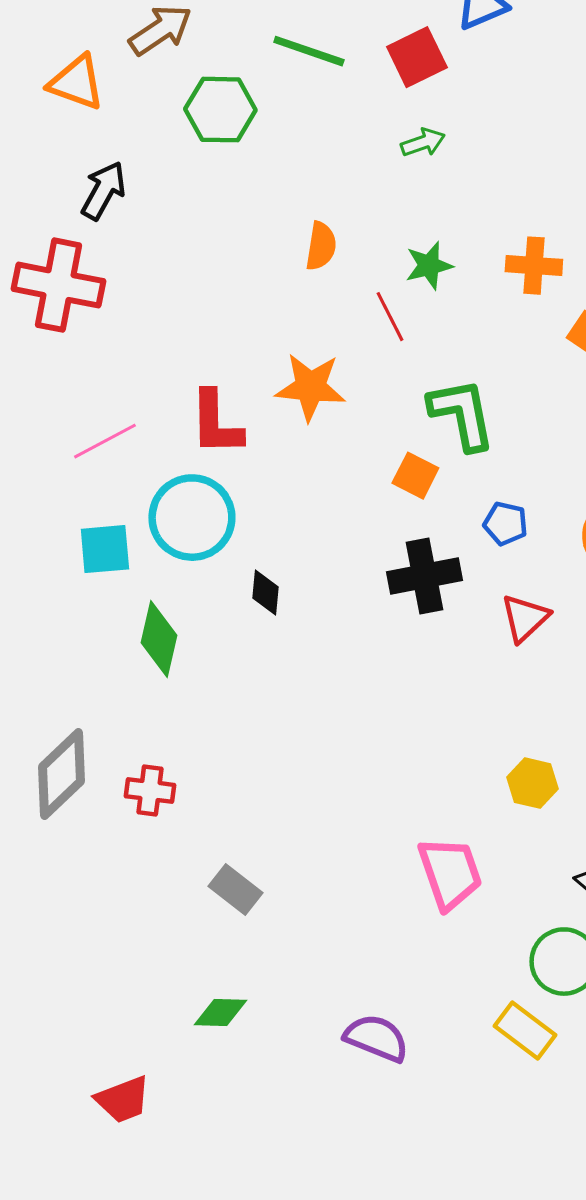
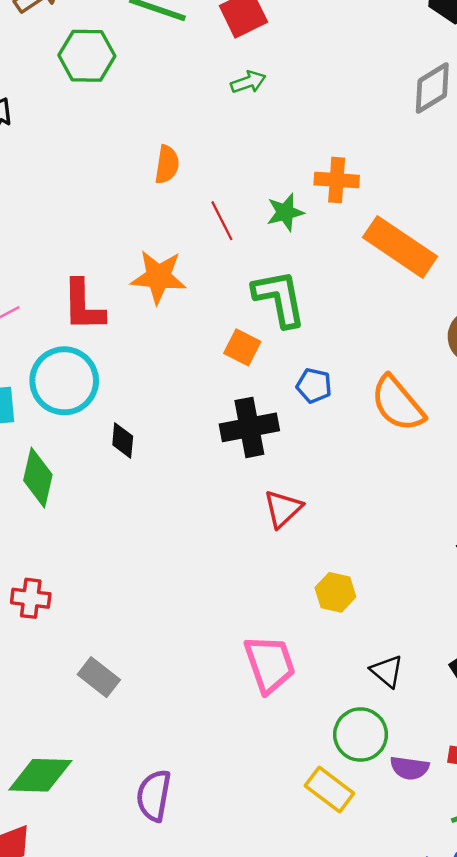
green star: (429, 266) -> (285, 212), moved
red triangle: (525, 618) -> (283, 509), moved
green diamond: (220, 1013) -> (40, 775), moved, size x1.5
purple semicircle: (376, 1038) -> (154, 796), moved, turned -102

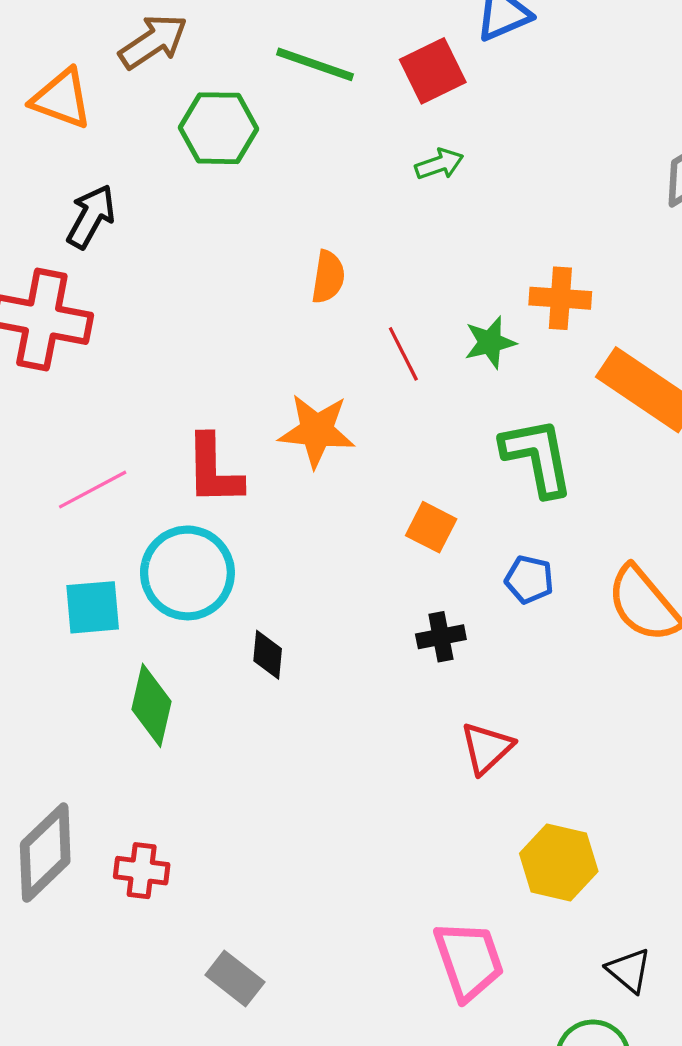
green L-shape: (279, 298) -> (537, 457), moved
black cross: (249, 427) -> (441, 637), size x0.6
yellow hexagon: (335, 592) -> (559, 862), size x1.4

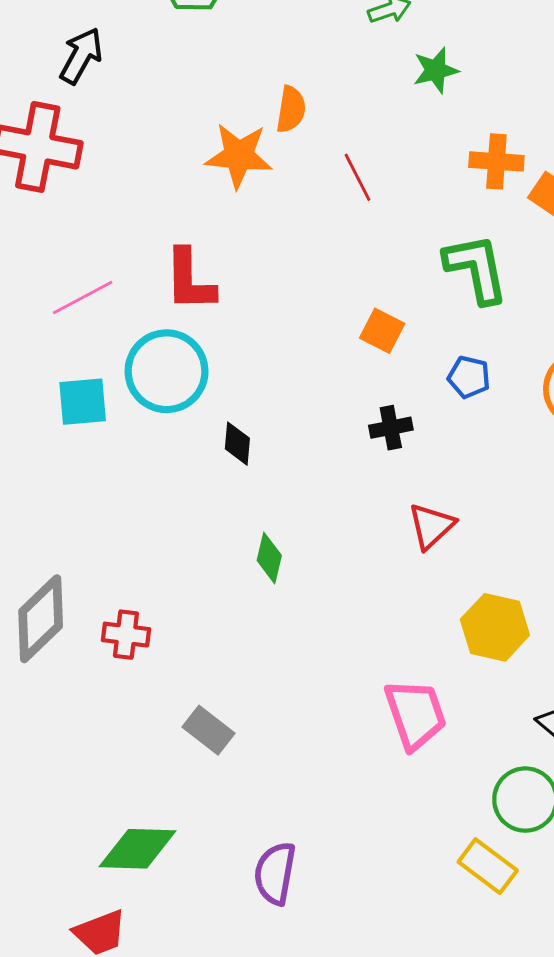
orange cross: (560, 298) -> (496, 161), moved
green star: (490, 342) -> (436, 70), moved
orange star: (317, 431) -> (239, 156), moved
green diamond: (151, 705) -> (269, 558), moved, size x0.7

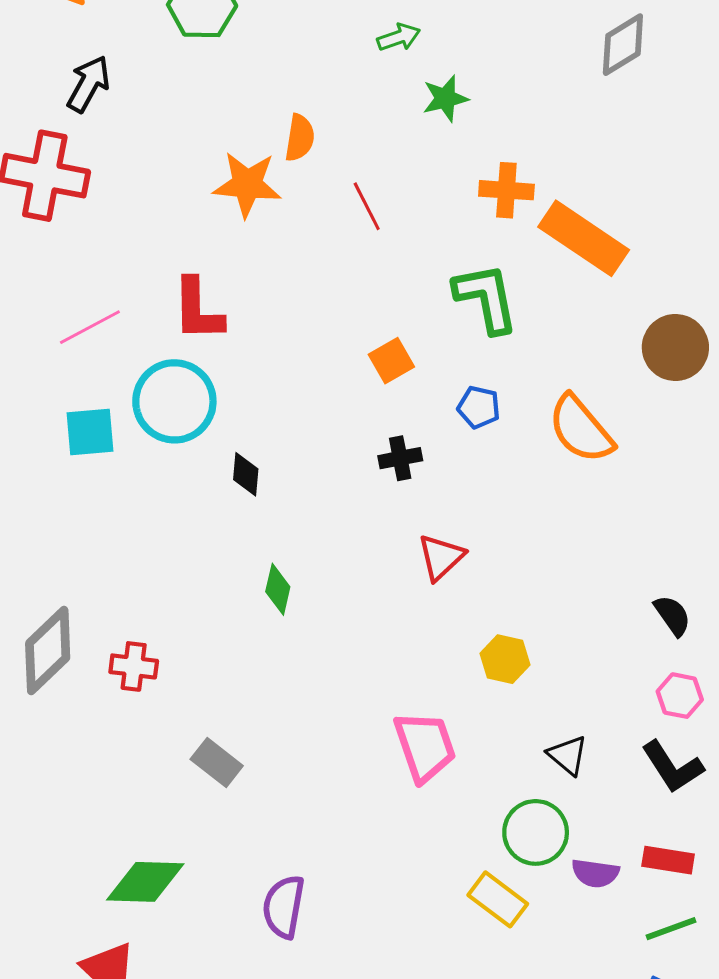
orange square: (382, 331) -> (391, 361), turned 33
yellow hexagon: (495, 627) -> (505, 659), size x0.7

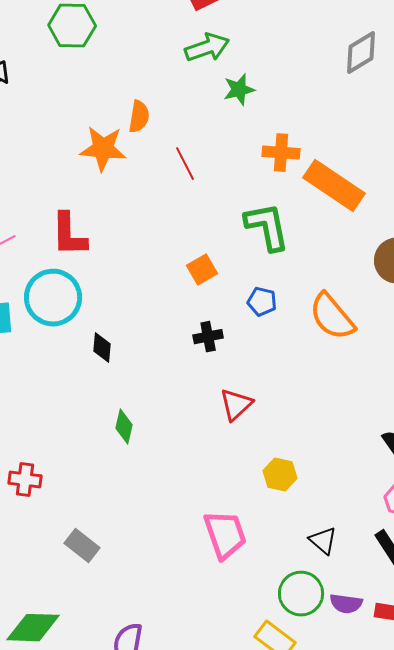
green arrow: (399, 37) -> (207, 48), size x1.5
purple semicircle: (595, 873) -> (346, 604), moved

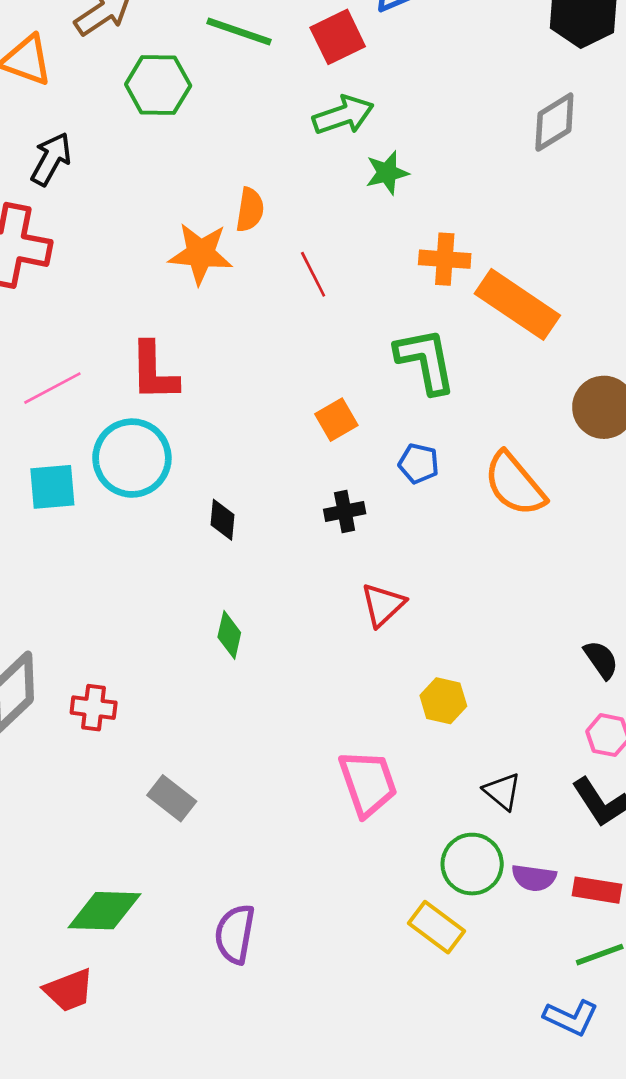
black diamond: (102, 348) -> (222, 520), moved

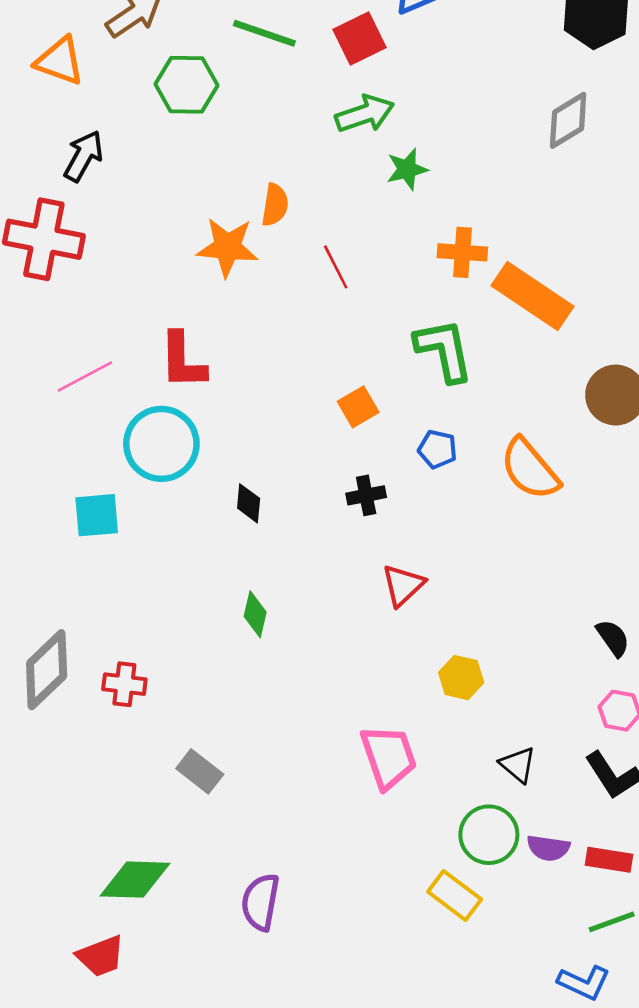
cyan square: (52, 487) -> (97, 515), moved

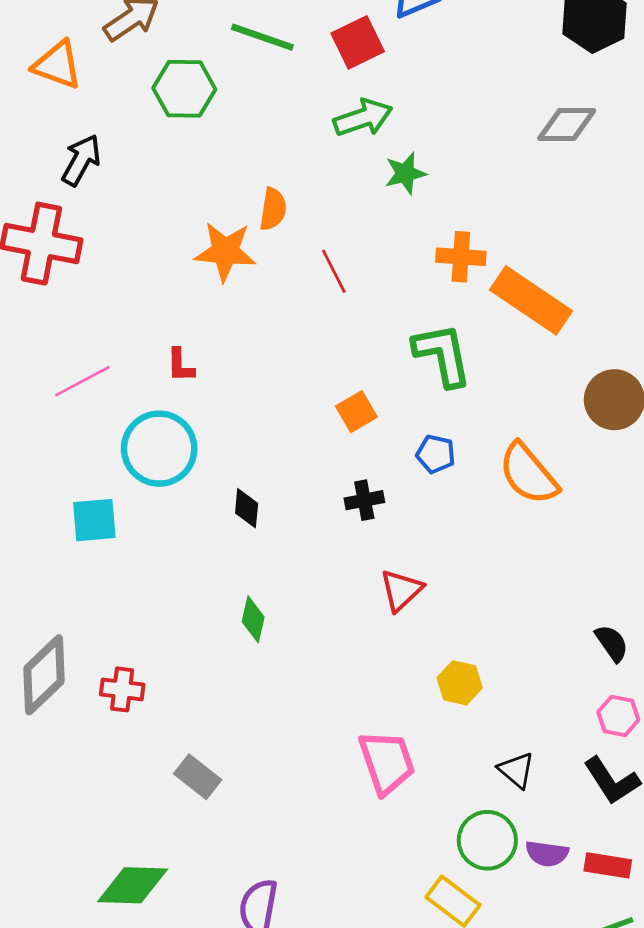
gray diamond: (568, 120) -> (567, 124), turned 32
red L-shape: (183, 361) -> (180, 365), size x0.6

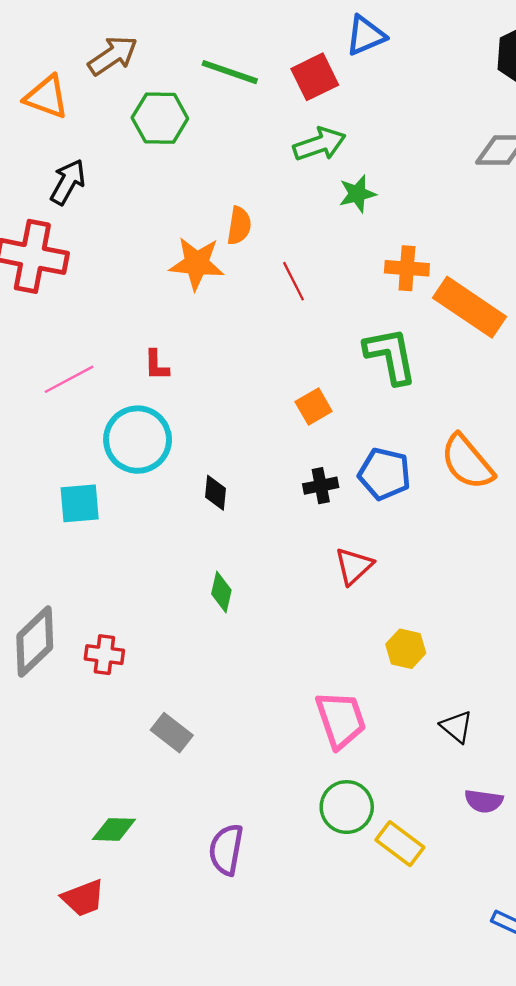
blue pentagon: (436, 454) -> (384, 474), moved, size x1.5
green circle: (487, 840) -> (347, 807), moved
green diamond: (133, 885) -> (114, 829), size x0.7

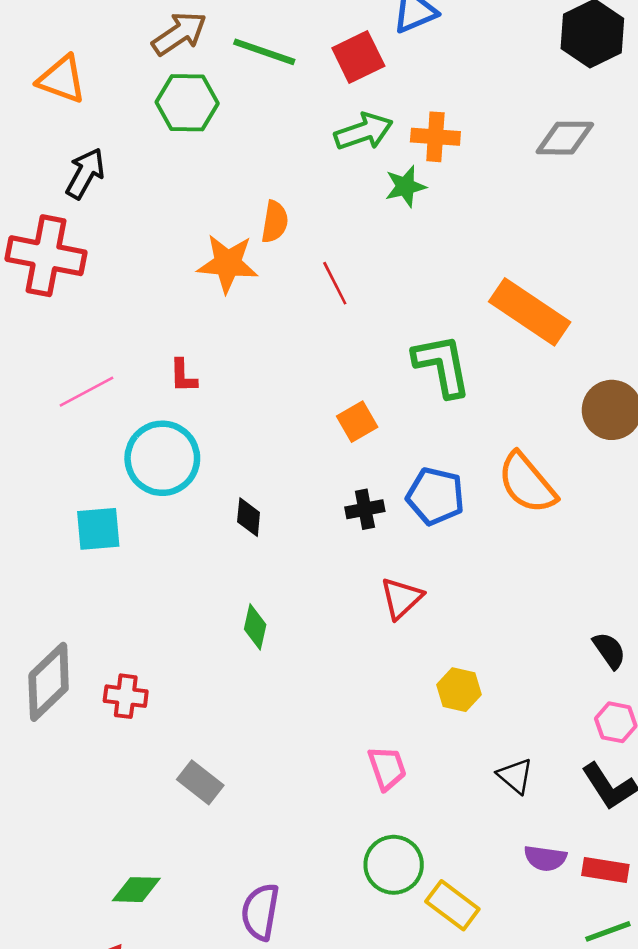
brown arrow: (113, 56) -> (179, 34), moved
orange cross: (407, 268) -> (435, 137), moved
pink trapezoid: (341, 720) -> (387, 768), size x0.7

